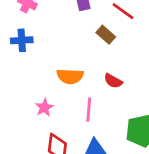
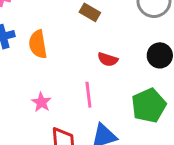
orange semicircle: (70, 76) -> (38, 44), moved, turned 90

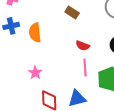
pink line: (88, 95) -> (85, 67), moved

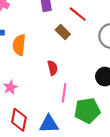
red semicircle: (83, 46) -> (53, 68), moved, turned -136

